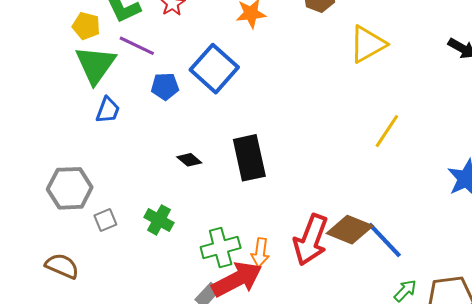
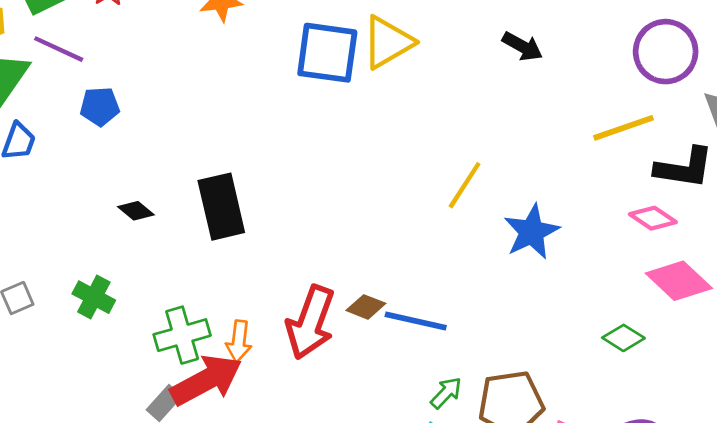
blue square: (214, 69) -> (327, 53), moved, turned -33
yellow line: (387, 131) -> (465, 185), moved
brown diamond: (350, 230) -> (366, 307), size x0.6
blue line: (385, 240) -> (416, 321), turned -33

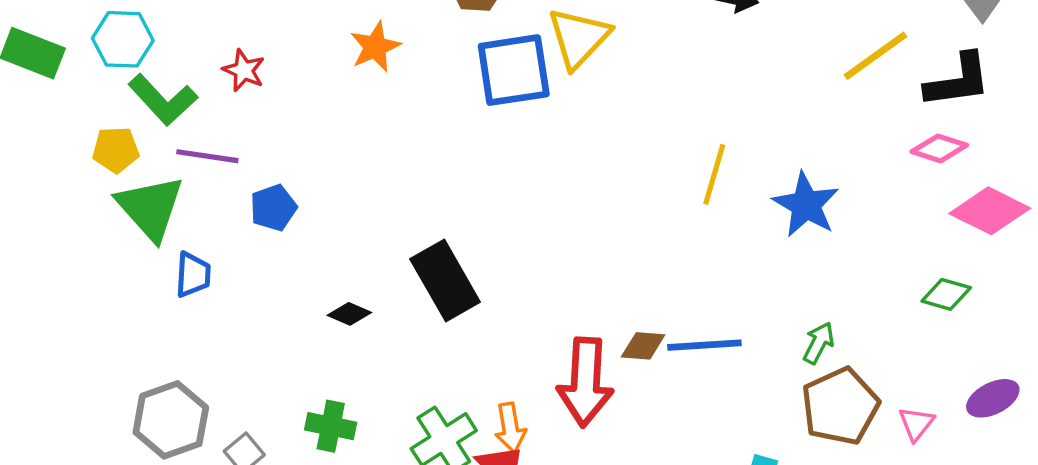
green arrow: (446, 393) -> (819, 343), moved

